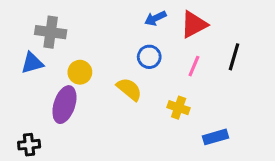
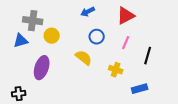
blue arrow: (155, 18) -> (88, 12), moved
black line: (234, 57) -> (148, 56), moved
yellow circle: (80, 72) -> (52, 36), moved

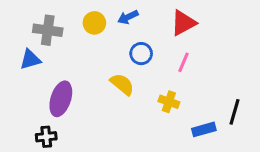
yellow circle: (52, 36) -> (94, 23), moved
black line: (148, 56) -> (235, 112), moved
black cross: (19, 94) -> (46, 137), moved

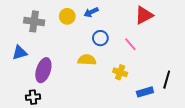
red triangle: (183, 23) -> (144, 15), moved
blue triangle: (30, 59) -> (20, 53), moved
pink line: (183, 62) -> (130, 44), turned -64
yellow semicircle: (122, 84) -> (87, 60), turned -36

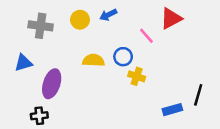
blue circle: (100, 38) -> (123, 57), moved
pink line: (130, 44) -> (146, 36), moved
yellow semicircle: (87, 60) -> (94, 60), moved
yellow cross: (120, 72) -> (137, 76), moved

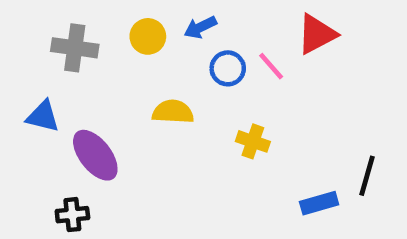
blue circle: (123, 57) -> (228, 68), moved
blue triangle: (23, 63) -> (43, 116), turned 30
purple ellipse: (52, 84) -> (95, 155), turned -56

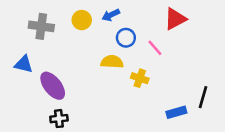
pink line: (271, 66) -> (155, 48), moved
yellow semicircle: (173, 112) -> (112, 62), moved
black cross: (72, 215) -> (59, 119), moved

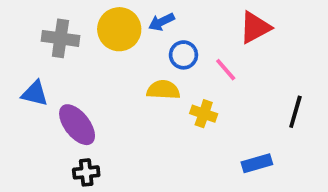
yellow circle: (82, 20) -> (119, 29), size x1.5
black line: (203, 97) -> (295, 112), moved

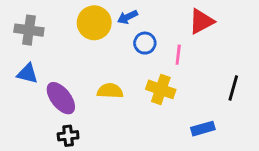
gray cross: (60, 38) -> (29, 30), moved
pink line: (226, 70) -> (178, 55), turned 48
yellow semicircle: (163, 90) -> (110, 91), moved
yellow cross: (204, 114) -> (161, 89), size x1.4

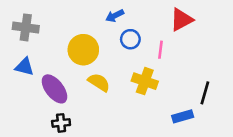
yellow circle: (94, 23) -> (83, 50), moved
black line: (233, 88) -> (205, 93), moved
yellow semicircle: (110, 91) -> (99, 82), turned 30

